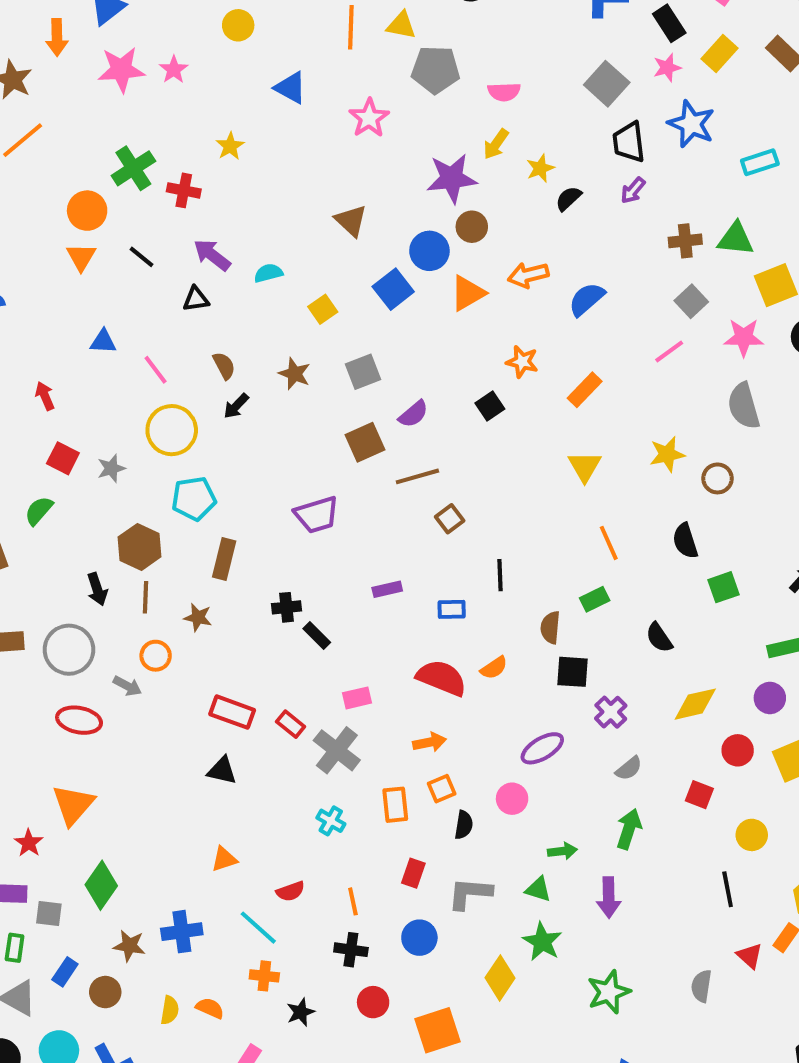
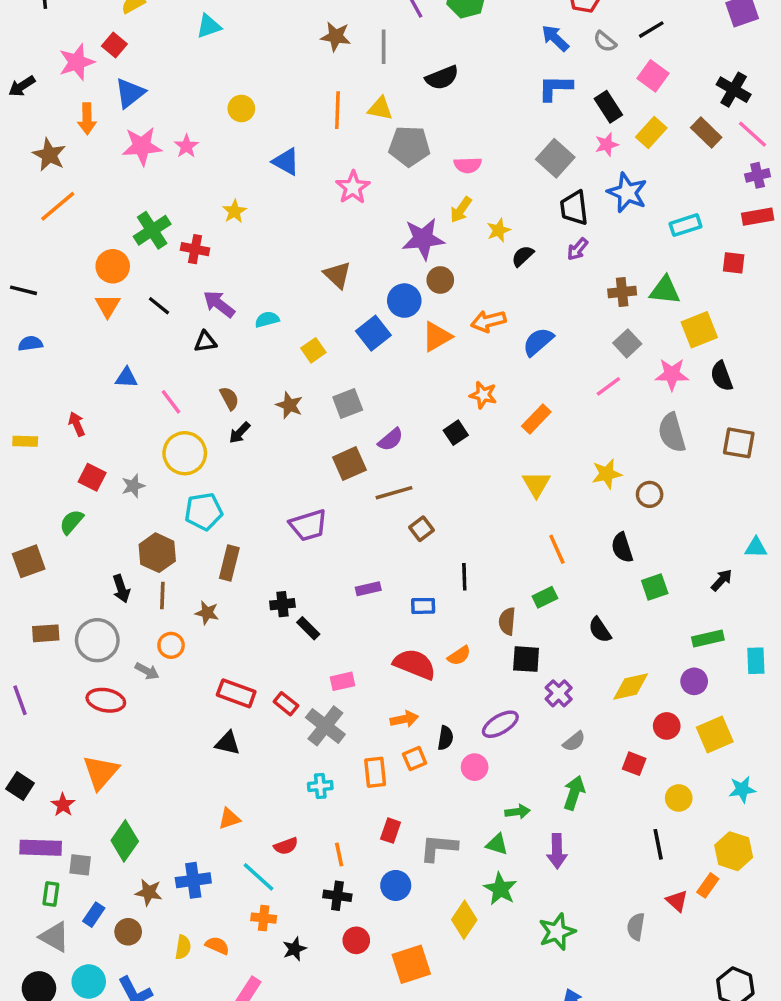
cyan cross: (331, 821) -> (320, 786), turned -35
black semicircle: (464, 825) -> (445, 738), moved

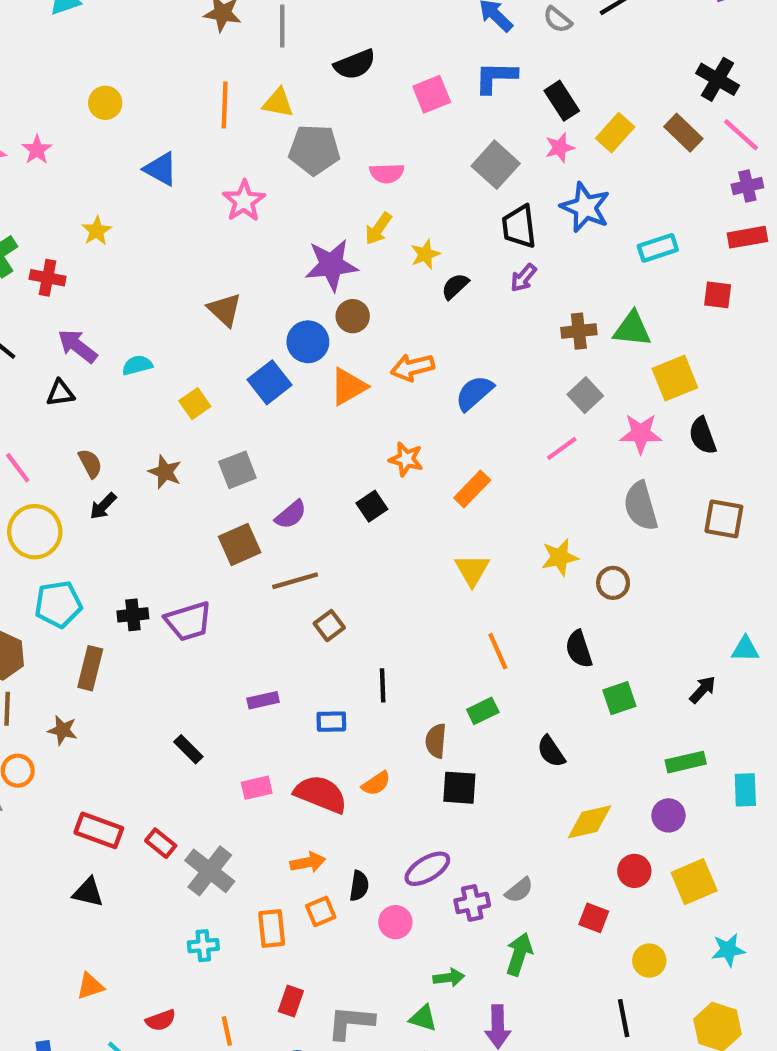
pink square: (653, 76) -> (432, 94), moved, turned 32
black cross: (282, 604) -> (133, 615), moved
pink rectangle: (343, 681) -> (257, 788), moved
purple cross: (559, 693) -> (472, 903), moved, turned 32

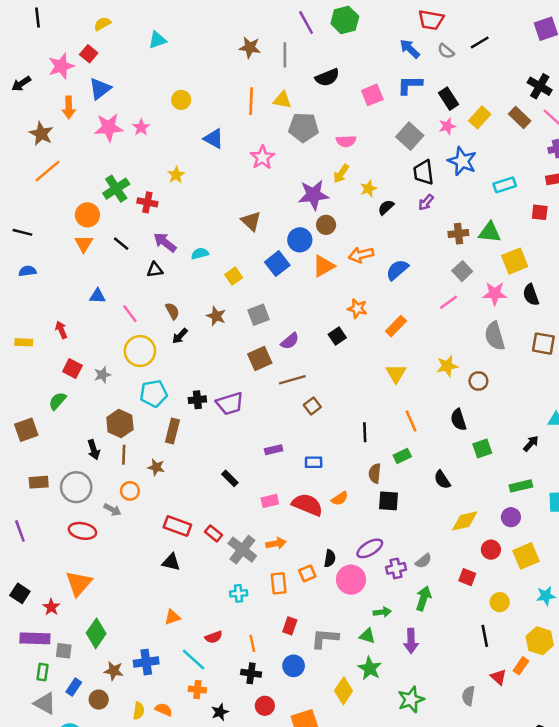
black line: (383, 685) -> (365, 432), moved
orange arrow: (308, 862) -> (276, 543), moved
pink circle: (395, 922) -> (351, 580), size x1.5

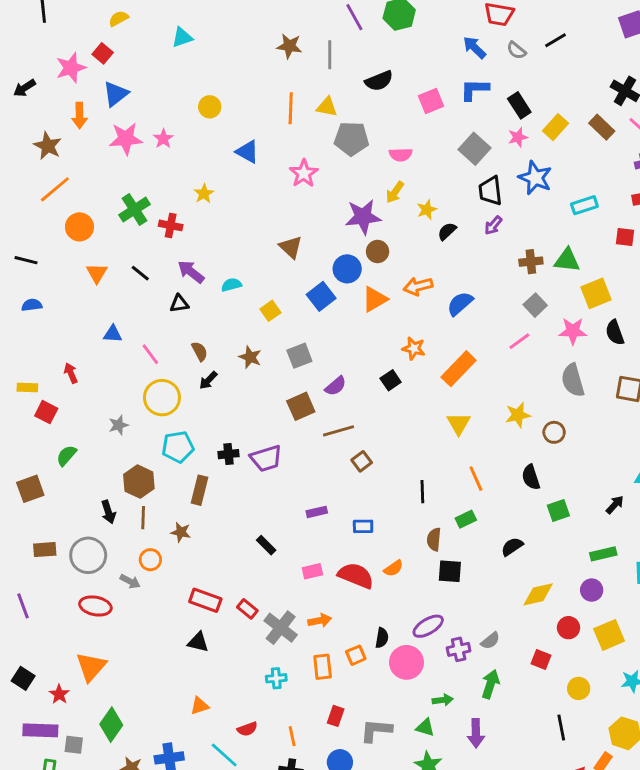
orange circle: (87, 215) -> (79, 227), moved
orange rectangle: (396, 326) -> (459, 369), size x1.4
red square: (72, 369) -> (46, 412), moved
black semicircle: (442, 480) -> (512, 547), turned 90

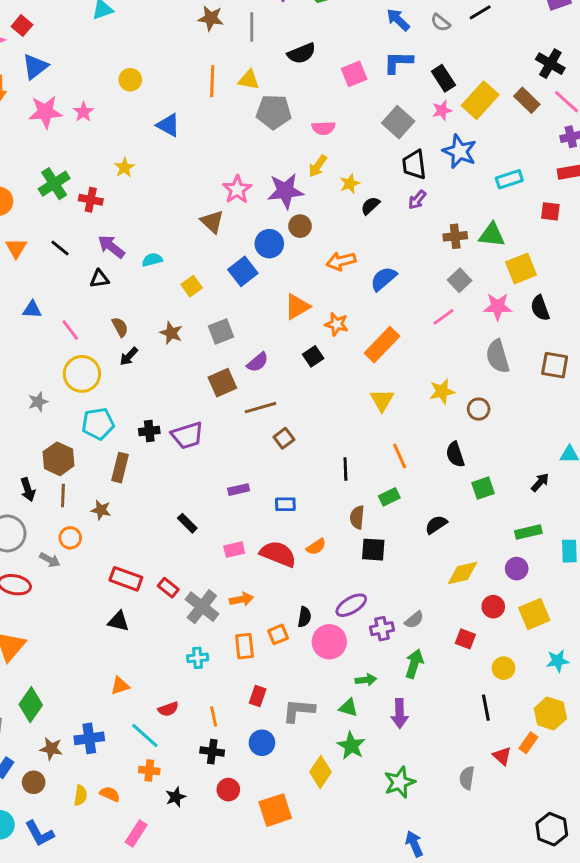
yellow rectangle: (555, 127) -> (480, 100), size x1.4
pink star: (304, 173) -> (237, 189), moved
orange triangle: (375, 299) -> (297, 307), moved

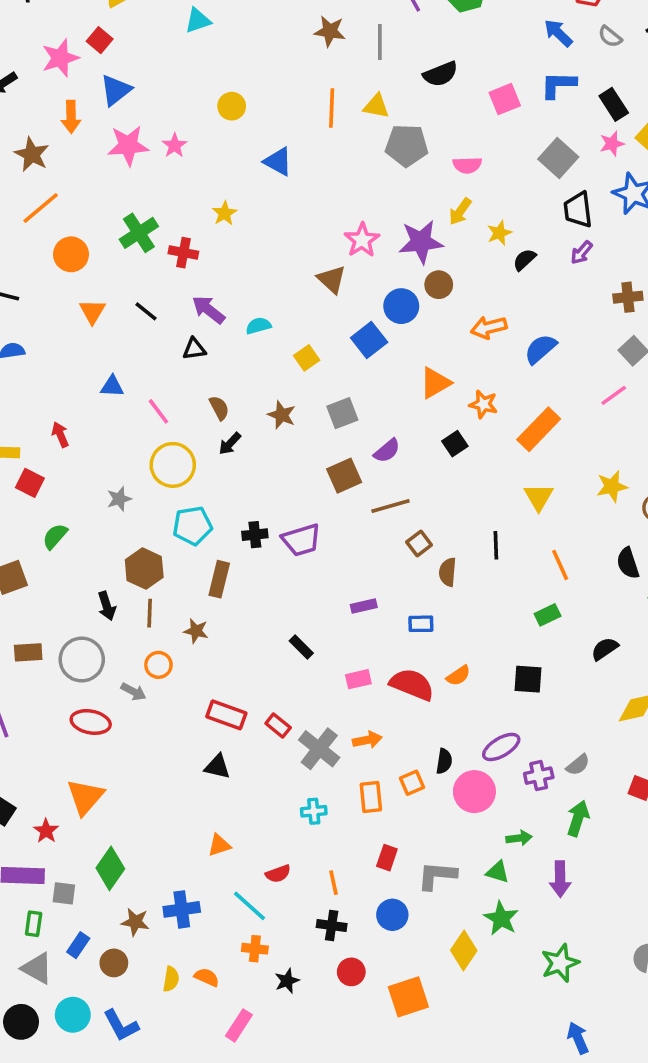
black line: (345, 469) -> (496, 545), moved
brown semicircle: (357, 517) -> (448, 572), moved

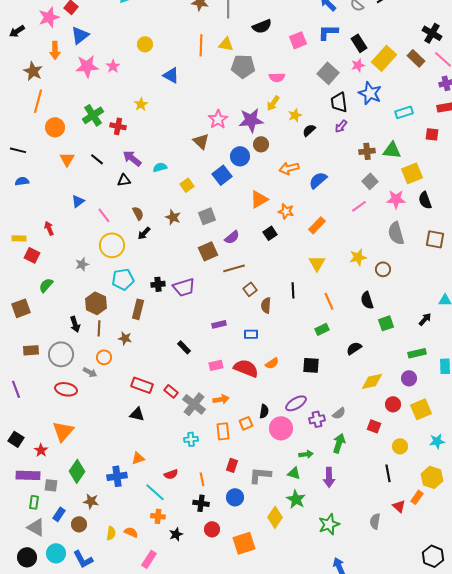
orange line: (41, 208) -> (38, 101), turned -35
blue triangle: (112, 386) -> (78, 201), turned -40
orange rectangle: (539, 429) -> (317, 225), size x0.7
blue cross: (182, 909) -> (117, 476), moved

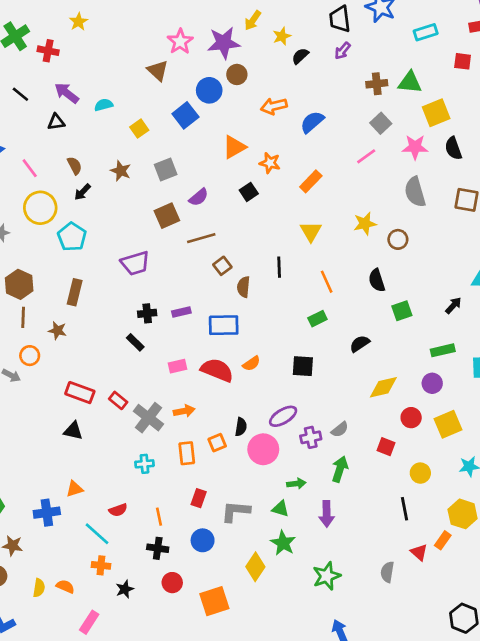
cyan pentagon: (123, 279) -> (72, 237), moved, turned -30
black cross: (158, 284) -> (147, 313), moved
blue rectangle: (251, 334) -> (224, 325), size x1.6

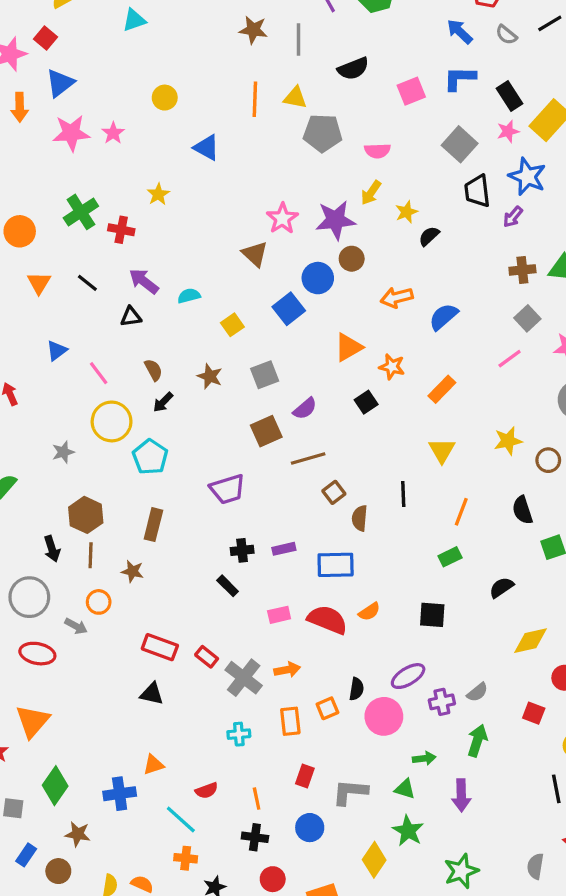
purple arrow: (342, 51) -> (513, 217), moved
orange line: (327, 282) -> (461, 512), turned 45

